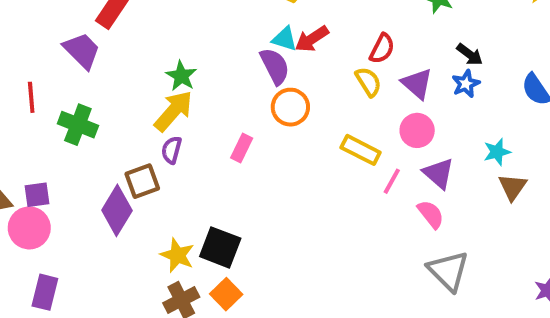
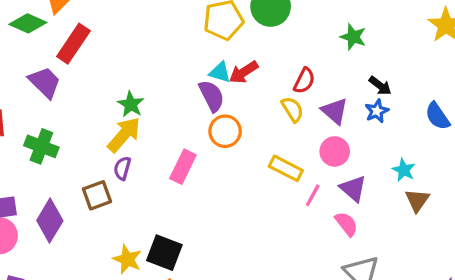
pink rectangle: (242, 148) -> (183, 167), size x1.4
cyan star: (497, 152) -> (404, 170), turned -30
purple diamond: (117, 210) -> (50, 221), moved

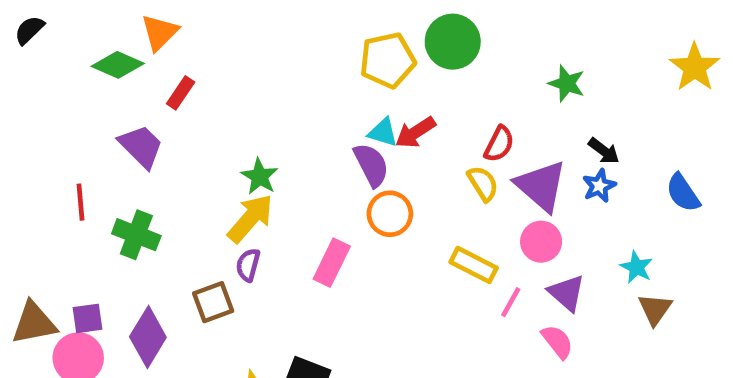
red rectangle: (73, 44) -> (181, 93), size x0.6
purple triangle: (335, 111) -> (541, 186), size x1.4

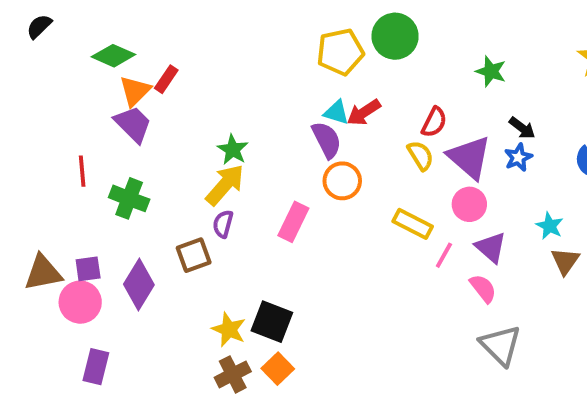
orange triangle: (160, 32) -> (135, 91), moved

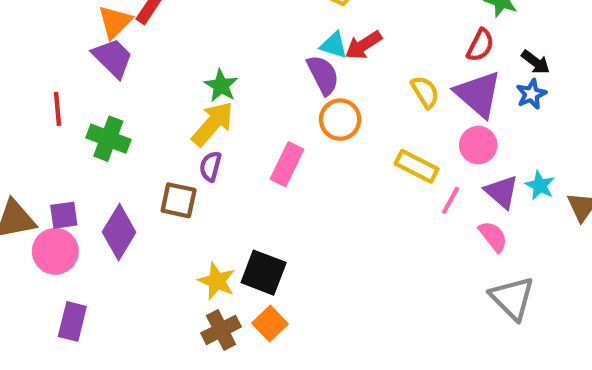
red semicircle: (434, 122) -> (480, 45), moved
cyan star: (550, 226) -> (540, 185), moved
brown square: (194, 255) -> (179, 200), turned 32

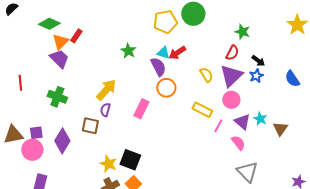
green star: (221, 86) -> (128, 51), moved
purple triangle: (478, 94) -> (231, 76), turned 35
red line: (57, 109) -> (20, 83), moved

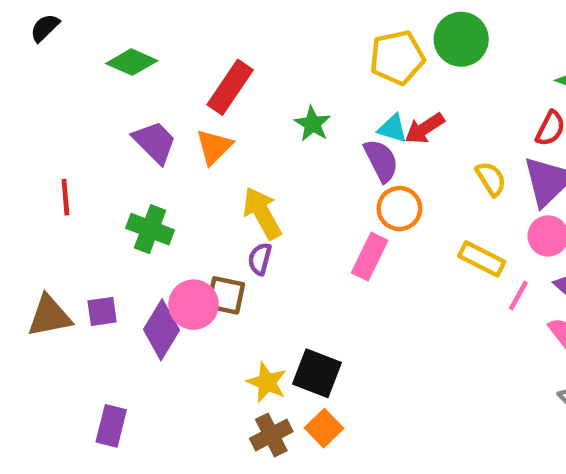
red rectangle: (76, 36) -> (230, 87), moved, size x1.6
orange triangle: (60, 42) -> (214, 147), moved
yellow arrow: (106, 90) -> (262, 213), turned -70
pink rectangle: (141, 109) -> (370, 257), moved
pink circle: (32, 150) -> (194, 305), moved

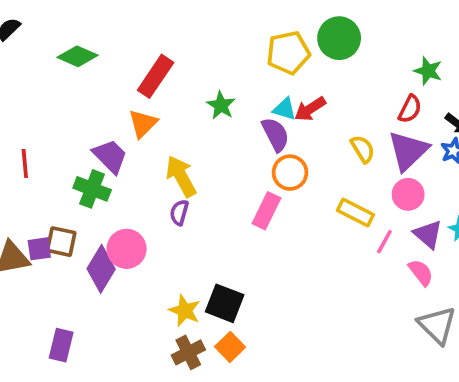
purple trapezoid: (155, 142) -> (110, 156), moved
brown square: (226, 295) -> (61, 242), moved
purple square: (102, 311) -> (39, 249), moved

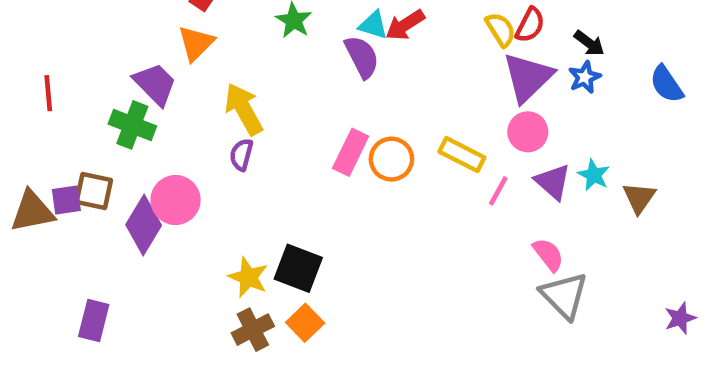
yellow semicircle: (363, 149) -> (501, 30), moved
orange circle: (290, 173) -> (391, 159), moved
pink semicircle: (421, 272) -> (548, 255), moved

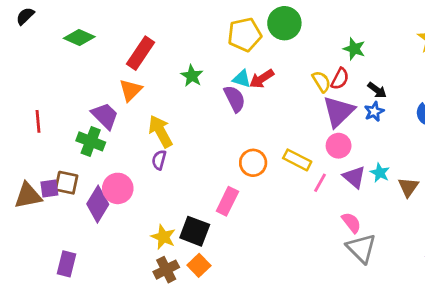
pink rectangle: (351, 152) -> (227, 201), moved

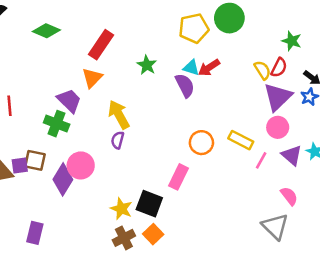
gray triangle: (361, 248) -> (275, 226), moved

